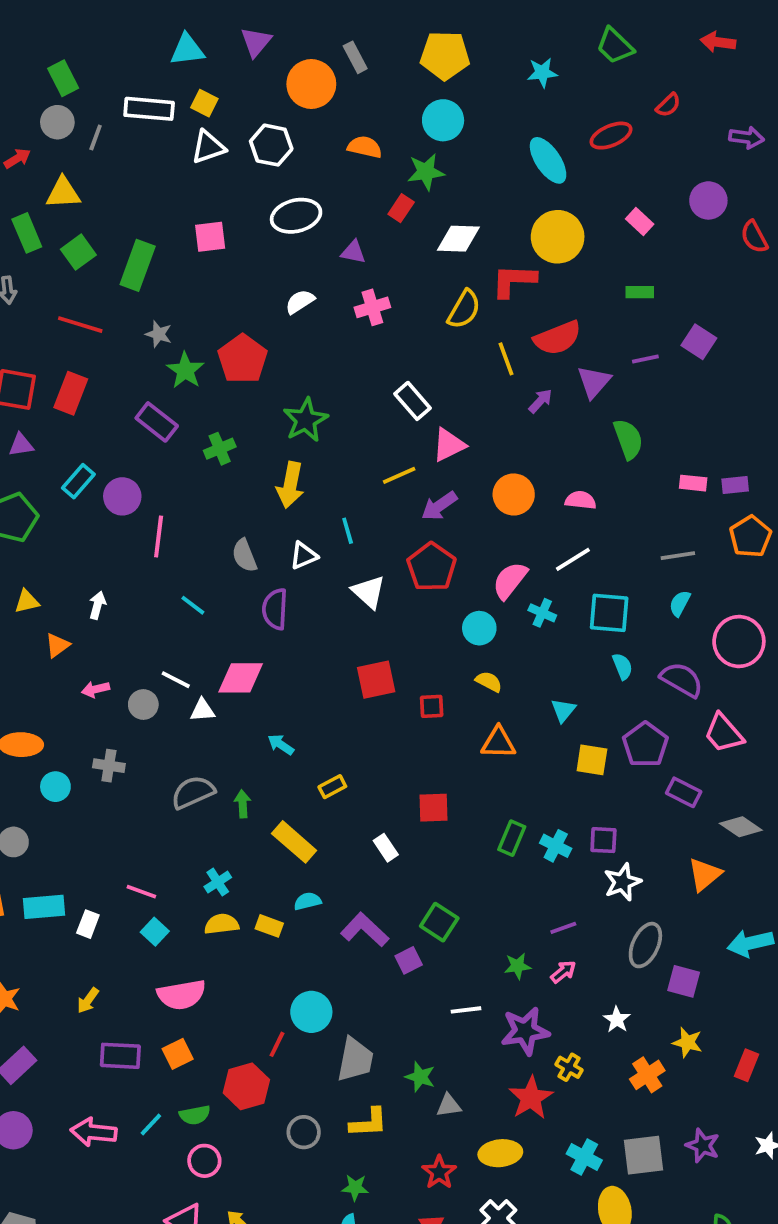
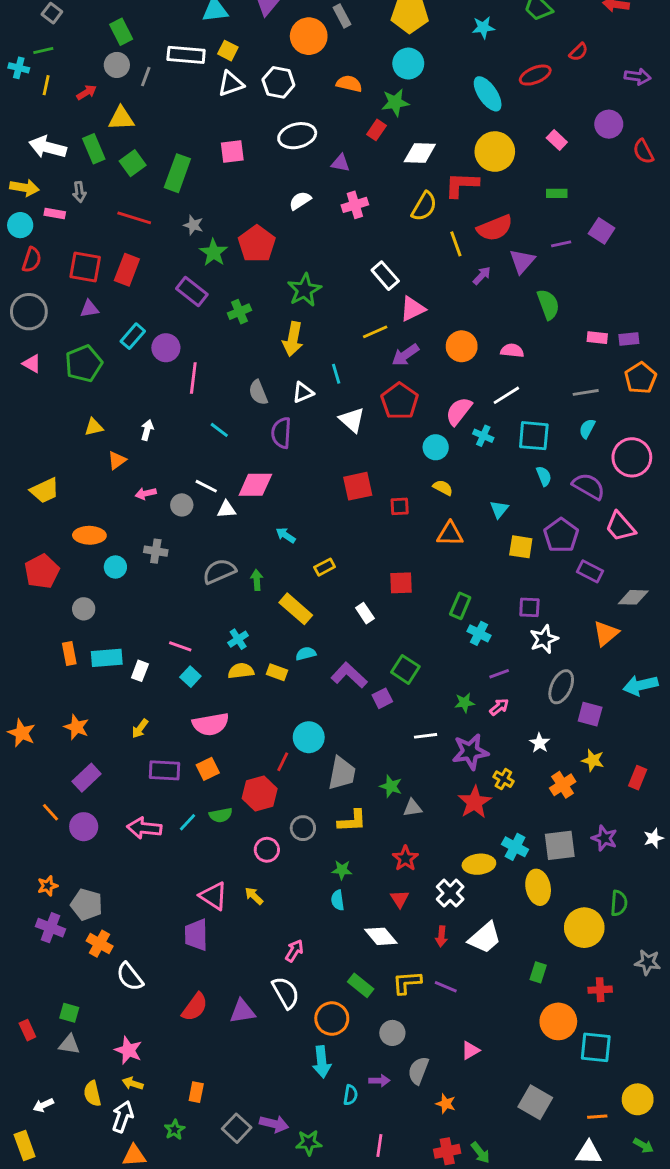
gray diamond: (741, 827) -> (633, 597), turned -32
cyan cross: (556, 846) -> (479, 633), moved
yellow ellipse: (500, 1153) -> (479, 864), moved
pink circle: (204, 1161) -> (267, 850), moved

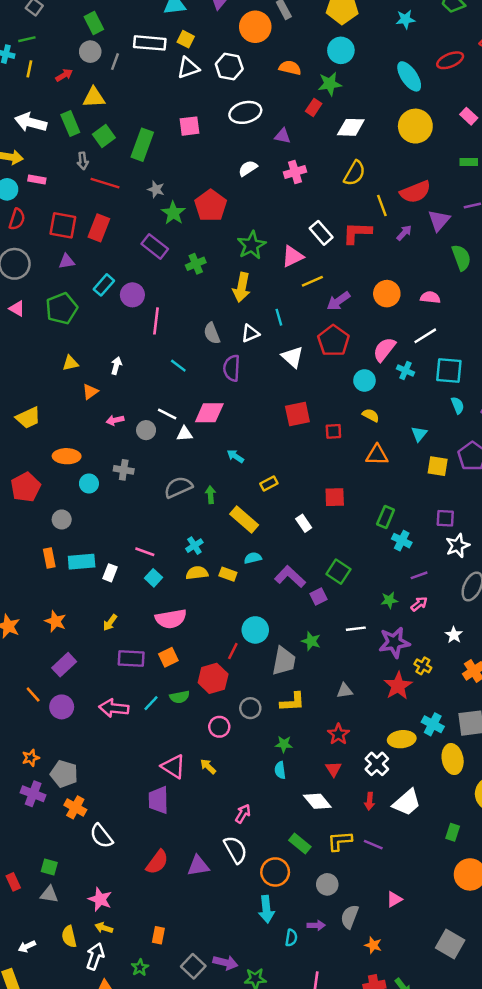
red L-shape: (462, 185) -> (357, 233), moved
gray arrow: (79, 192) -> (83, 161), moved
pink triangle: (413, 309) -> (292, 256), moved
green star: (391, 786) -> (311, 641), moved

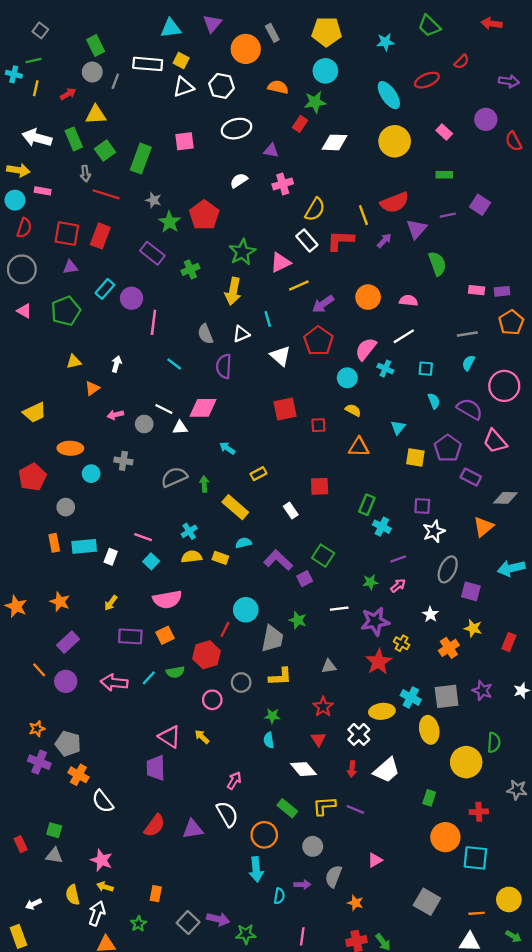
yellow semicircle: (355, 173) -> (315, 209), moved
cyan square: (449, 371) -> (426, 369), size x0.6

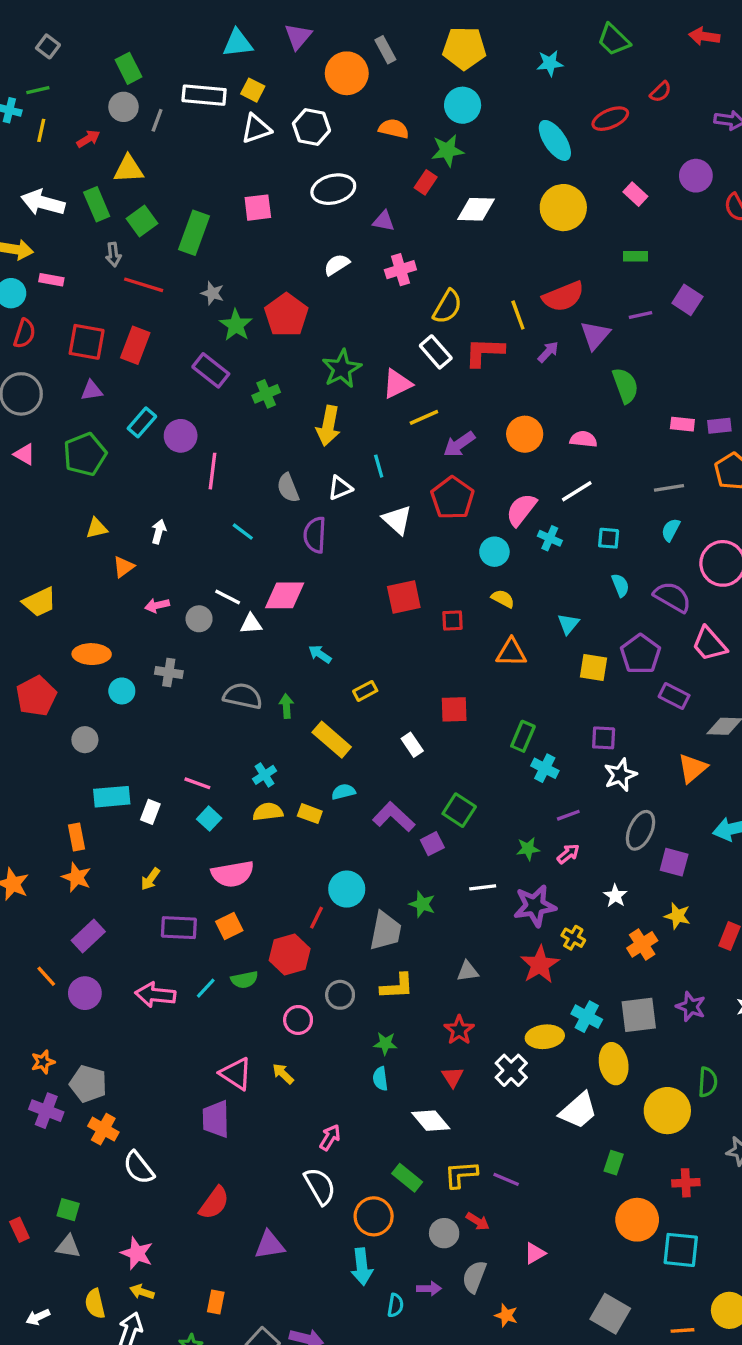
gray semicircle: (174, 477) -> (243, 696), turned 36
orange rectangle: (54, 543) -> (77, 837), moved
red arrow: (352, 769) -> (478, 1221), moved, turned -63
white trapezoid: (387, 770) -> (578, 1111), moved
purple triangle: (193, 829) -> (270, 1245), moved

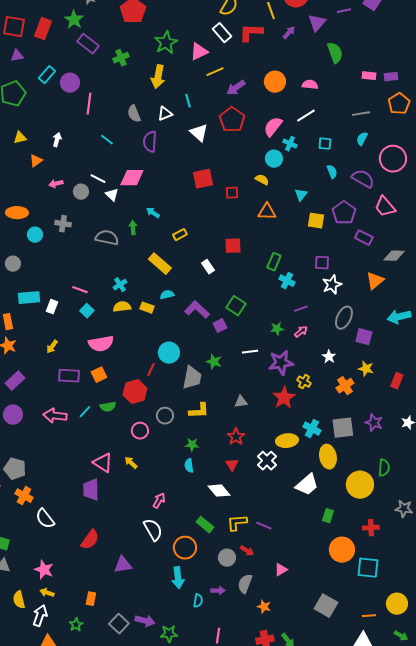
green star: (236, 325) -> (74, 20), moved
cyan circle: (494, 552) -> (274, 159), moved
white triangle: (251, 624) -> (112, 195), turned 48
green arrow: (286, 706) -> (133, 228), moved

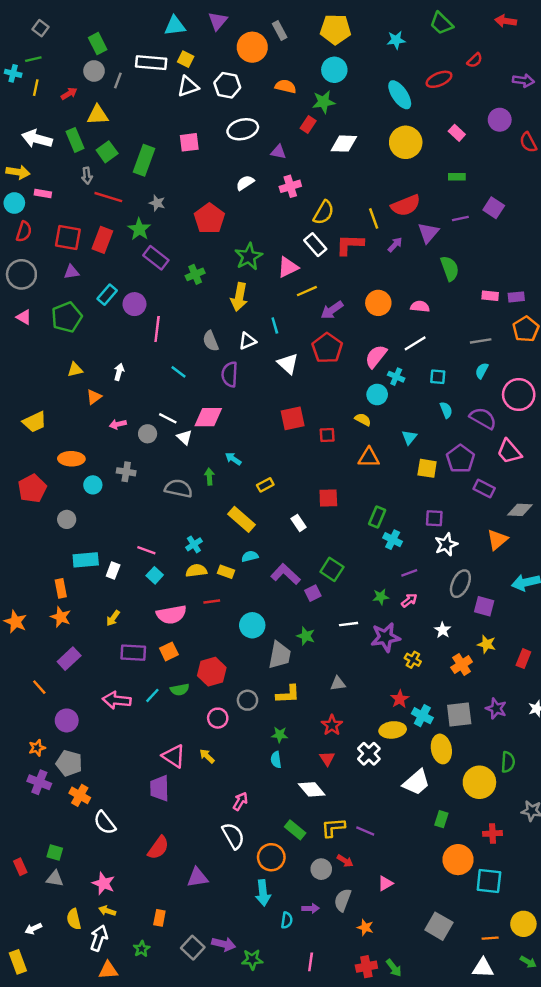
red line: (151, 370) -> (212, 601), moved, turned 56
red star: (284, 398) -> (400, 699), moved, size x0.7
purple circle: (13, 415) -> (67, 720), moved

